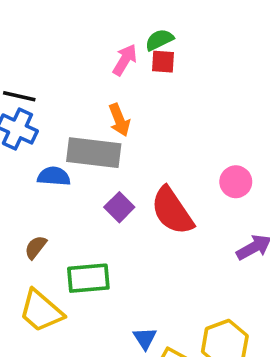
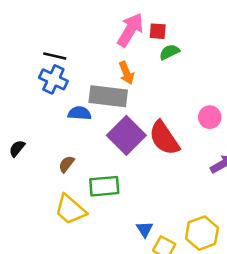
green semicircle: (159, 40) -> (169, 52), moved
pink arrow: (125, 60) -> (130, 30), size x1.5
purple square: (119, 207) -> (126, 135), size x1.8

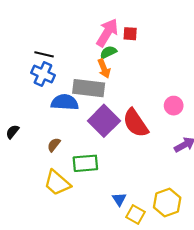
green semicircle: (169, 52) -> (108, 52), moved
blue semicircle: (79, 113) -> (65, 102), size x1.4

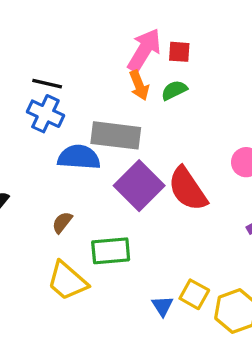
green semicircle: (108, 52) -> (174, 90), moved
orange arrow: (104, 69) -> (139, 85), moved
yellow square: (136, 214) -> (194, 294), moved

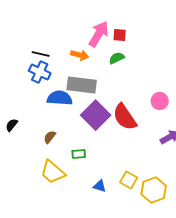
orange arrow: (139, 85) -> (80, 55), moved, turned -54
green rectangle: (111, 251) -> (79, 154), size x0.6
blue triangle: (163, 306) -> (100, 186), moved, turned -40

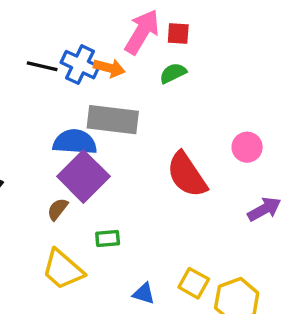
blue cross: (40, 72) -> (80, 65), moved
purple square: (96, 115) -> (83, 176), moved

